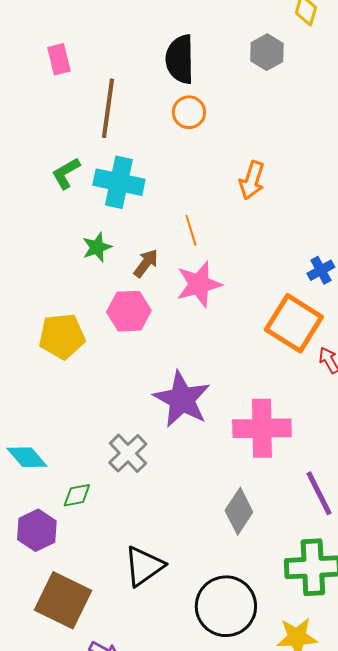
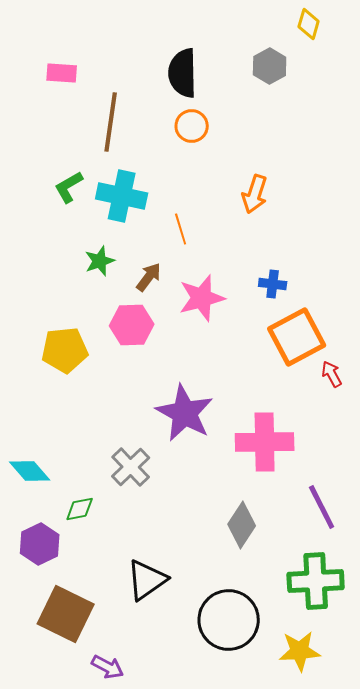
pink rectangle: (59, 59) -> (62, 73), turned -72
orange line: (191, 230) -> (181, 229), moved
blue cross: (321, 270) -> (273, 284), moved, turned 36
orange square: (294, 323) -> (297, 337), turned 30

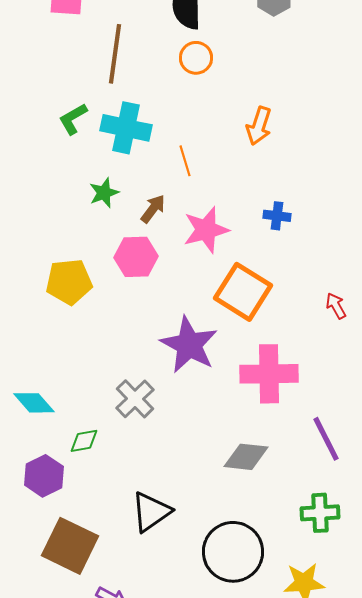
orange square: (297, 337) -> (243, 292), moved, turned -30
gray diamond: (242, 525) -> (246, 457), turned 63
green cross: (316, 581) -> (320, 513), size x0.7

